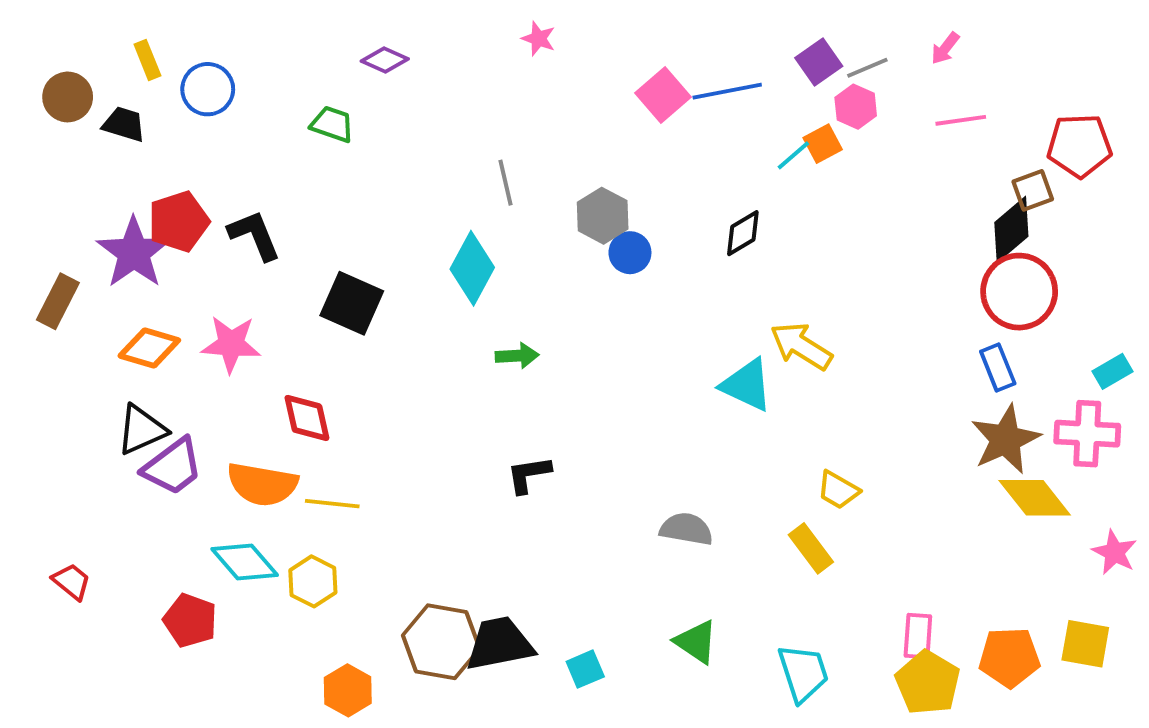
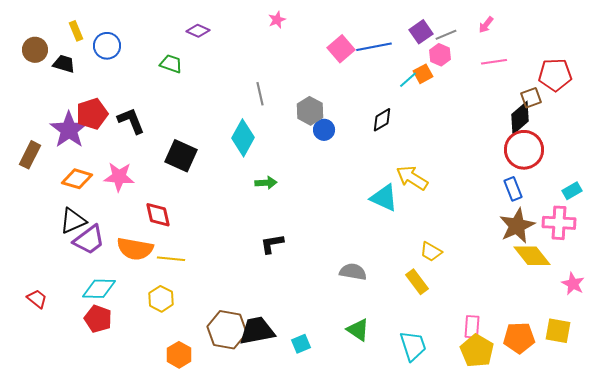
pink star: (539, 39) -> (277, 20), turned 30
cyan diamond: (245, 562) -> (99, 289), moved, turned -48

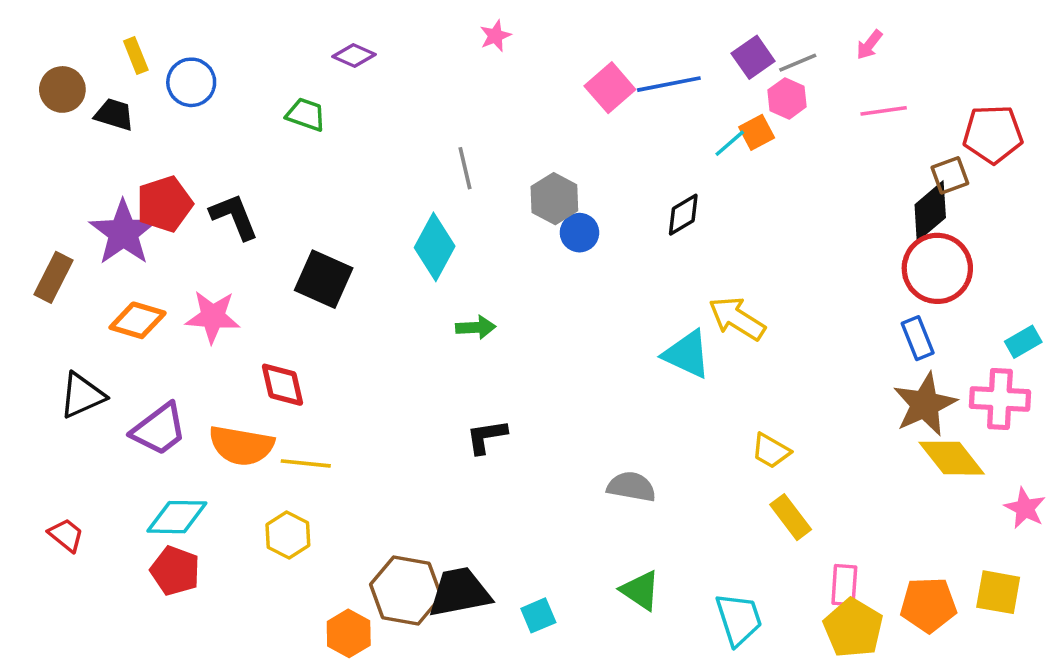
black triangle: (73, 221) -> (82, 395), moved
yellow rectangle: (417, 282) -> (791, 517), moved
orange hexagon: (179, 355) -> (349, 633), moved

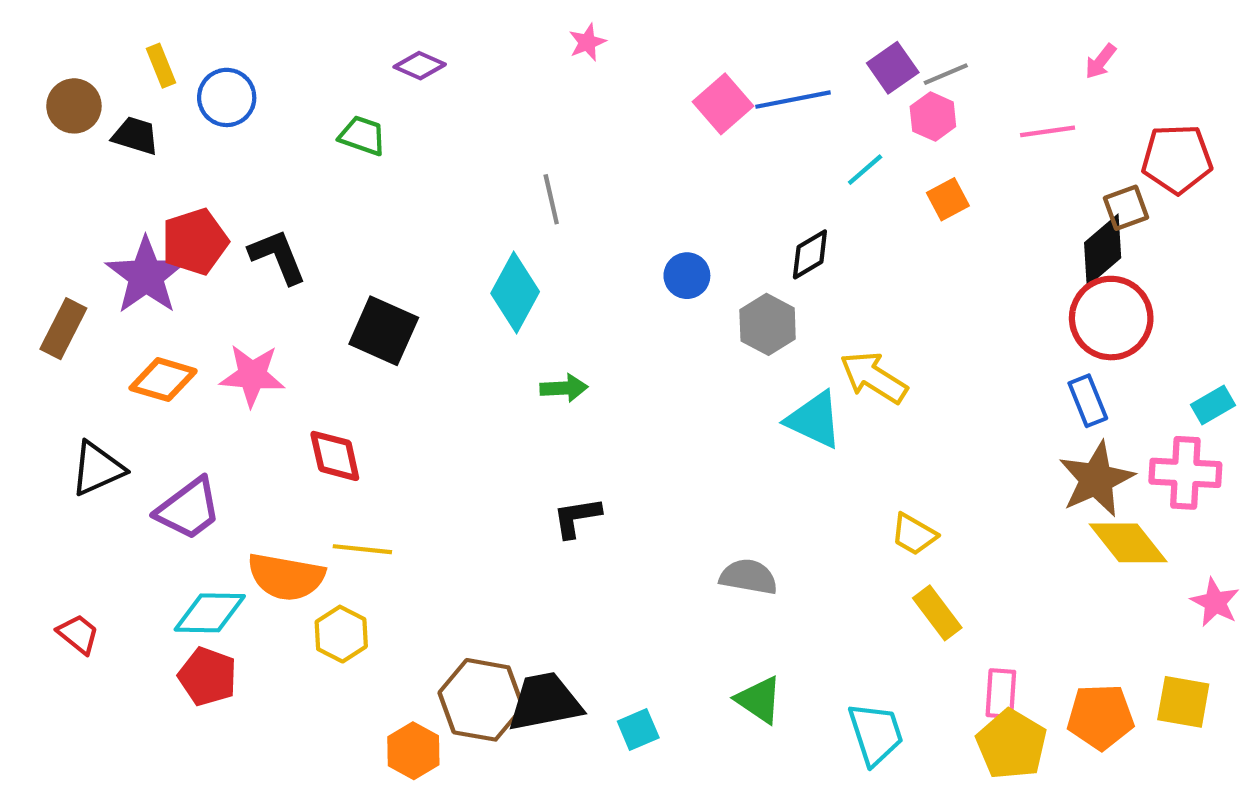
pink arrow: (869, 45) -> (1101, 61), moved
orange square: (757, 132) -> (948, 199), moved
gray hexagon: (554, 199) -> (768, 324), moved
orange semicircle: (241, 446) -> (286, 577), moved

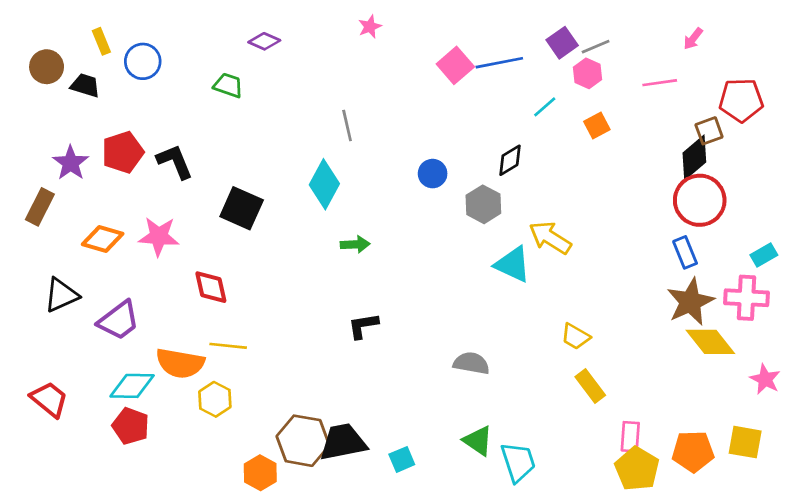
purple star: (146, 276) -> (71, 163), moved, size x0.7
red trapezoid: (78, 634) -> (49, 399), size x1.4
cyan trapezoid: (876, 734) -> (518, 462), moved

